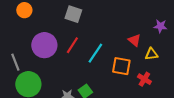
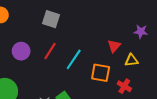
red triangle: (134, 40) -> (114, 46), turned 32
purple circle: (44, 45) -> (21, 51), size x0.7

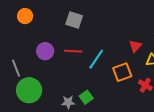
red line: (50, 51) -> (73, 51), turned 60
orange square: (101, 73) -> (122, 72), turned -30

